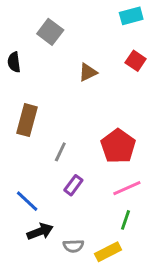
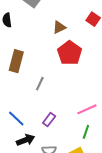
red pentagon: (118, 146) -> (70, 53), moved
purple rectangle: (73, 185) -> (49, 120), moved

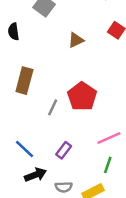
red pentagon: (70, 53) -> (82, 96), moved

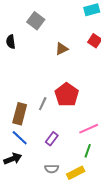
brown rectangle: (24, 81) -> (20, 114), moved
black arrow: (35, 175) -> (13, 159), moved

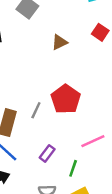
green line: (88, 151) -> (73, 168), moved

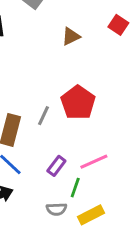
pink line: (93, 141) -> (94, 162), moved
green line: (73, 168) -> (75, 188), moved

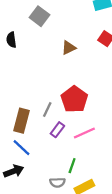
pink line: (94, 162) -> (84, 133), moved
purple rectangle: (56, 166) -> (57, 130), moved

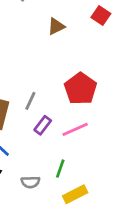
red pentagon: (74, 99) -> (81, 89), moved
gray semicircle: (57, 182) -> (30, 182), moved

